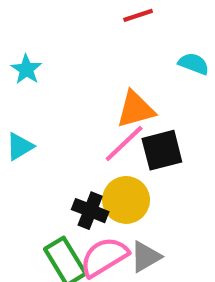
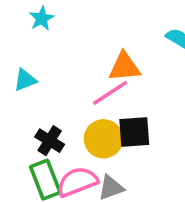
black square: (162, 150) -> (134, 132), moved
black cross: (90, 211) -> (50, 141), moved

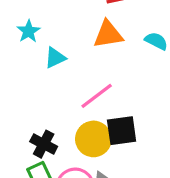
orange triangle: (124, 67) -> (108, 34), moved
cyan triangle: (25, 80) -> (55, 58), moved

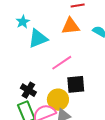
cyan triangle: (55, 58) -> (38, 39), size x1.5
yellow circle: (93, 139) -> (58, 100), moved

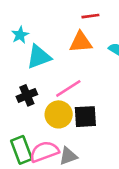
black cross: (28, 90) -> (27, 95), moved, turned 35
yellow circle: (58, 100) -> (59, 114), moved

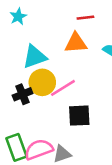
cyan star: (20, 35) -> (18, 17), moved
yellow circle: (59, 114) -> (42, 82), moved

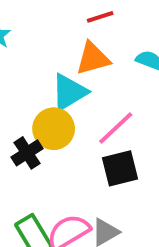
cyan triangle: (35, 57) -> (69, 92), moved
pink line: (63, 88) -> (116, 128), moved

